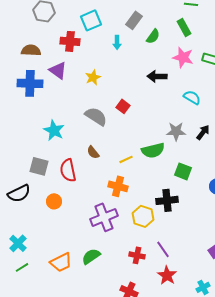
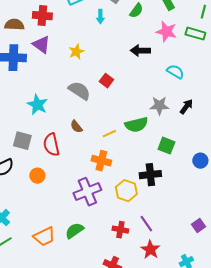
red cross: (70, 41) -> (42, 16), moved

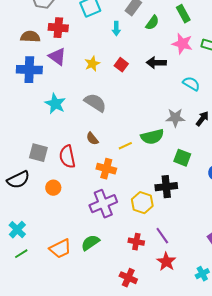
red square: (106, 81) -> (121, 65), moved
cyan star: (37, 105) -> (55, 104), moved
orange cross: (101, 161) -> (106, 169), moved

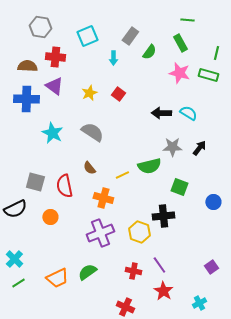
black arrow: (156, 63) -> (161, 113), moved

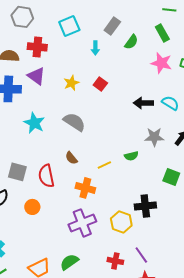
green semicircle: (149, 166) -> (131, 156), size x0.6
green square: (179, 187) -> (171, 177), moved

